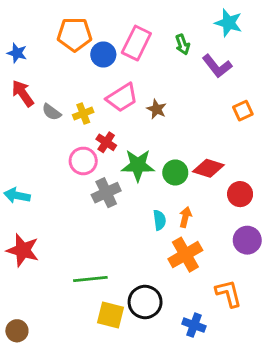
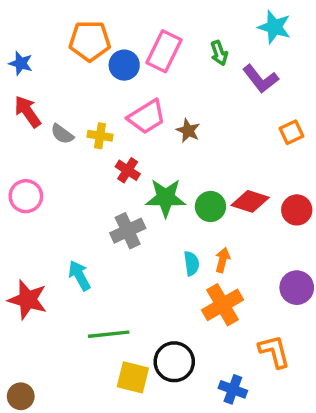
yellow cross: (83, 113) -> (100, 136), turned 30
pink circle: (83, 161) -> (26, 196), moved
red circle: (240, 194) -> (297, 210), moved
cyan arrow: (17, 196) -> (79, 276), moved, turned 50

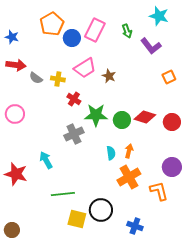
orange pentagon: (90, 41) -> (52, 24), turned -30
red arrow: (28, 112) -> (16, 65), turned 132
orange L-shape: (274, 351) -> (159, 191), moved

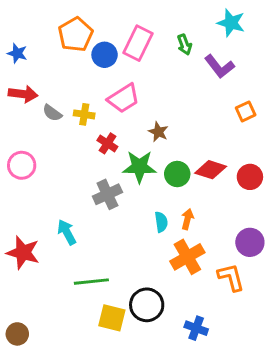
brown star: (109, 76) -> (158, 132), moved

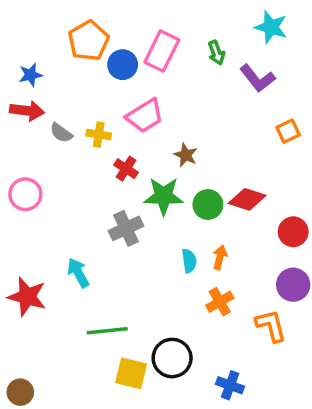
blue star: (17, 53) -> (31, 75), moved, turned -30
red circle: (250, 177) -> (293, 232), moved
orange cross: (187, 257) -> (220, 302), size x0.7

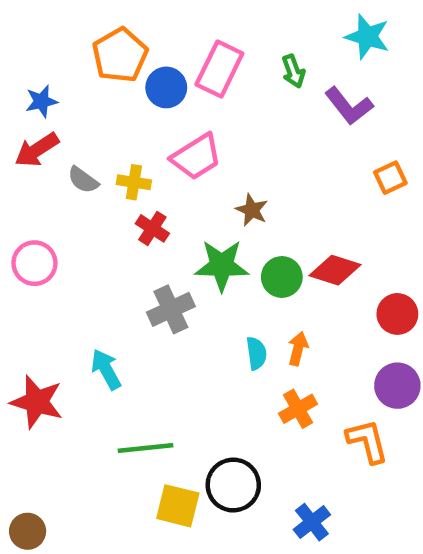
red arrow: (27, 111) -> (37, 150), turned 140
red cross: (126, 169) -> (152, 228), moved
blue cross: (230, 385) -> (312, 522), turned 32

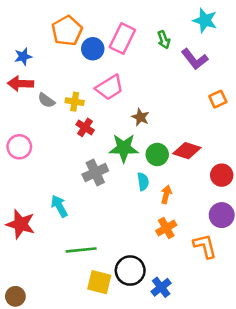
red arrow: (37, 150) -> (21, 84), turned 35
cyan semicircle: (256, 353) -> (143, 182), moved
blue cross: (312, 522) -> (161, 287), moved

